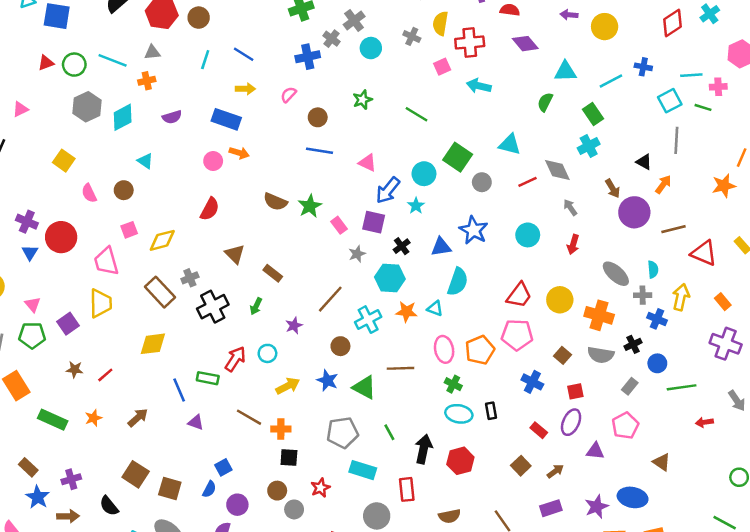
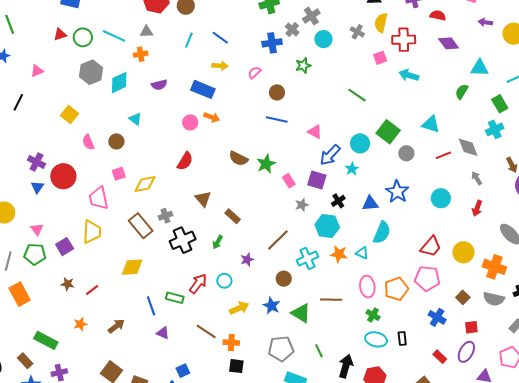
green star: (362, 100) -> (303, 66), moved
green rectangle: (53, 420) -> (46, 340), moved

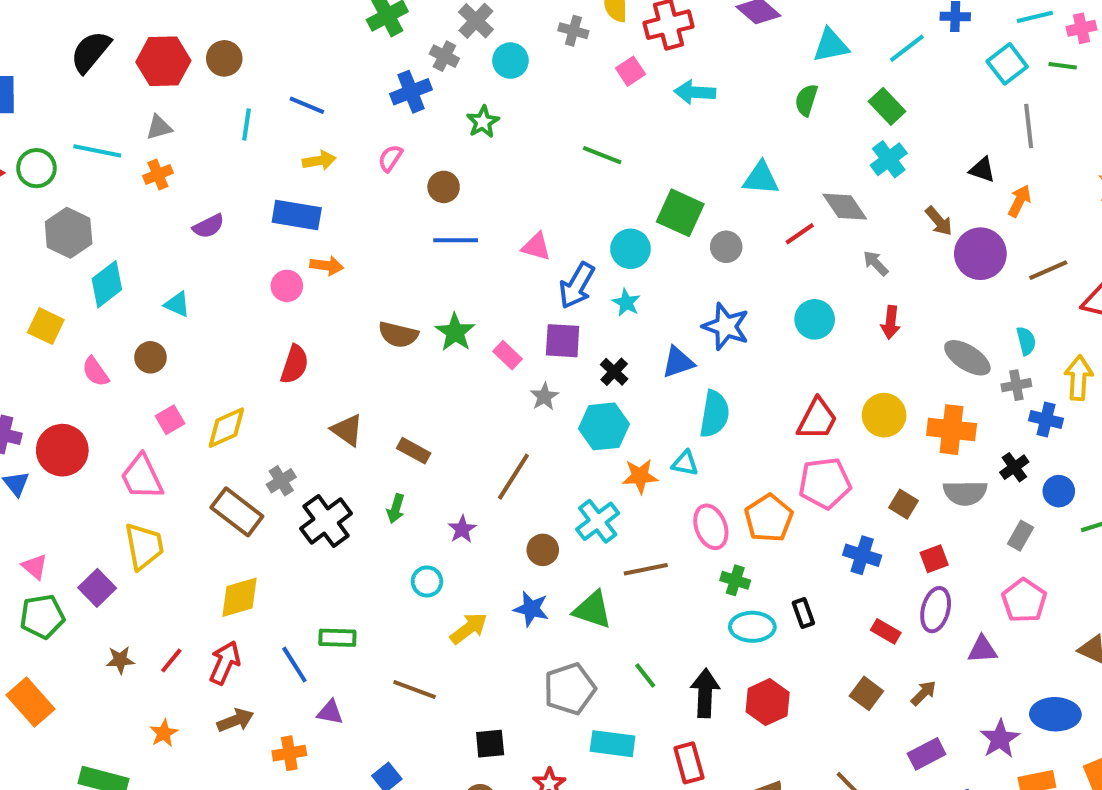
cyan diamond: (119, 83) -> (107, 284), moved
cyan cross: (307, 259) -> (598, 521), moved
red arrow: (198, 284) -> (225, 663), moved
brown arrow: (116, 326) -> (235, 720), turned 30
orange cross: (231, 343) -> (289, 753), moved

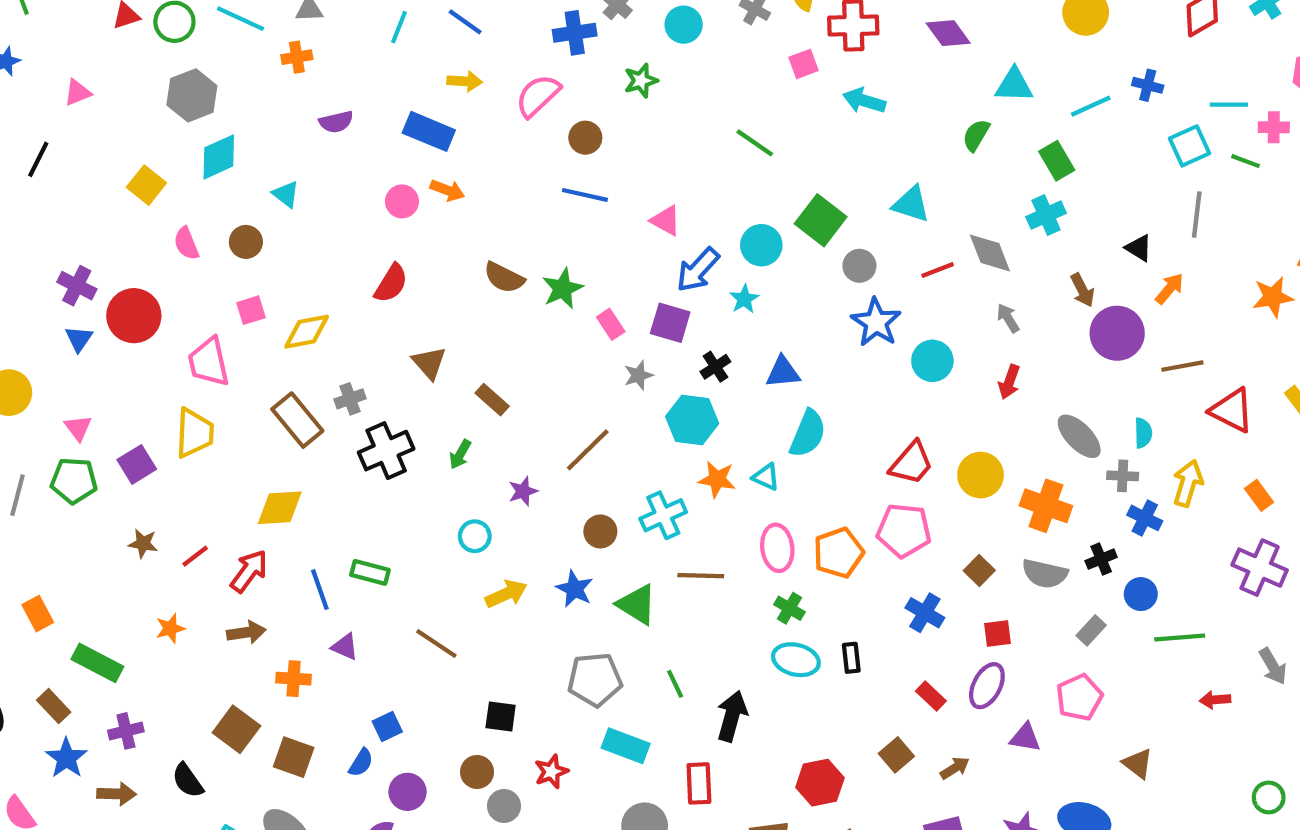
pink semicircle: (390, 158) -> (538, 96), size x1.6
blue star: (726, 326) -> (876, 322), moved
orange rectangle: (30, 702) -> (38, 614), moved, size x0.7
red hexagon: (768, 702) -> (820, 783), moved

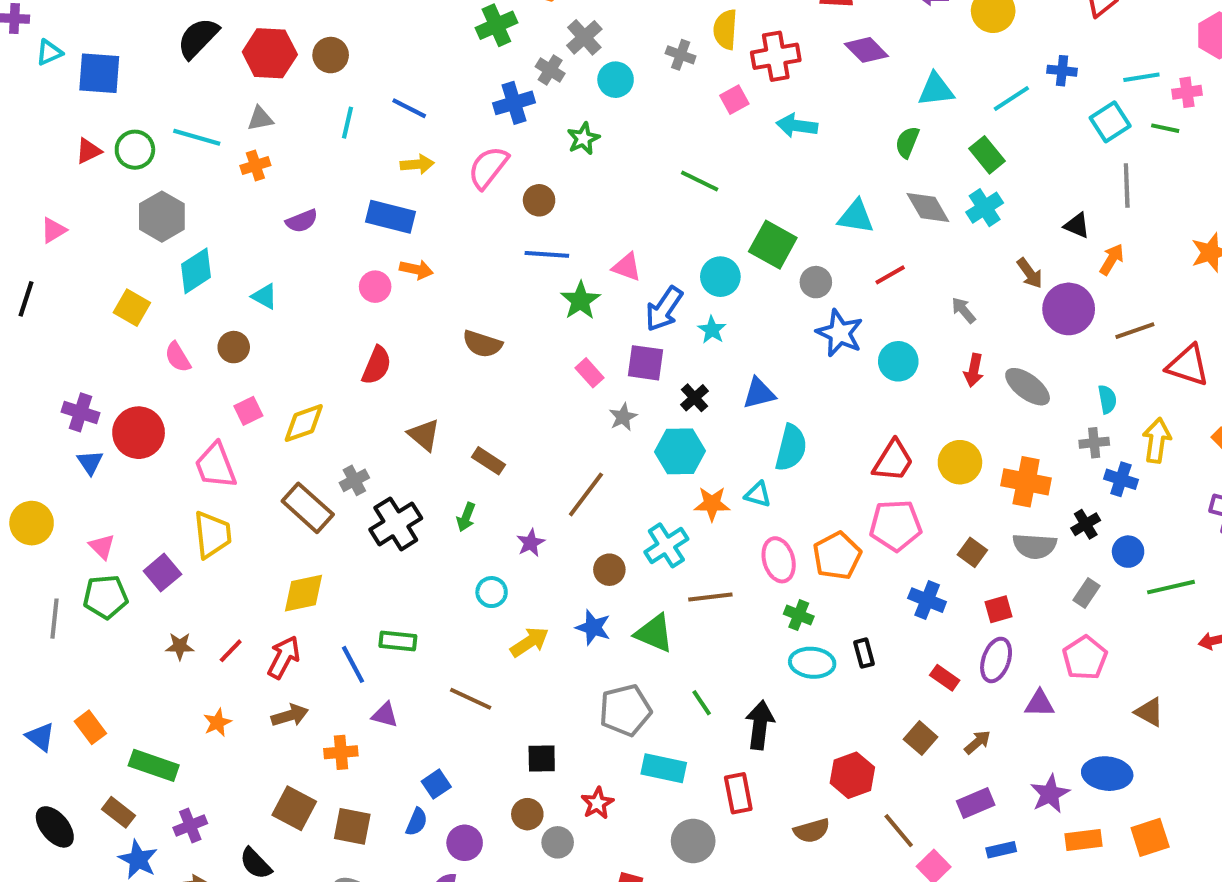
gray diamond: (990, 253) -> (928, 207), moved
green star: (563, 289) -> (580, 301), moved
gray ellipse: (1079, 436) -> (1028, 387), moved

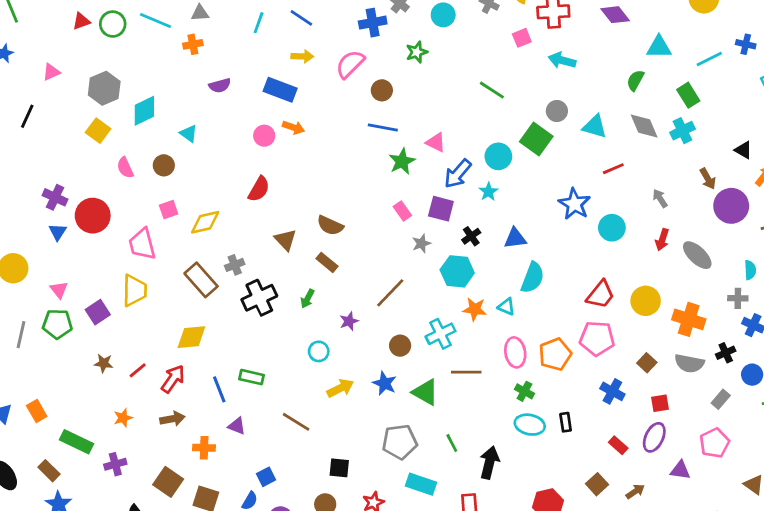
gray hexagon: (162, 217) -> (104, 88), moved
gray circle: (816, 282) -> (557, 111), moved
brown semicircle: (482, 344) -> (330, 225), moved
purple cross: (190, 826) -> (115, 464), moved

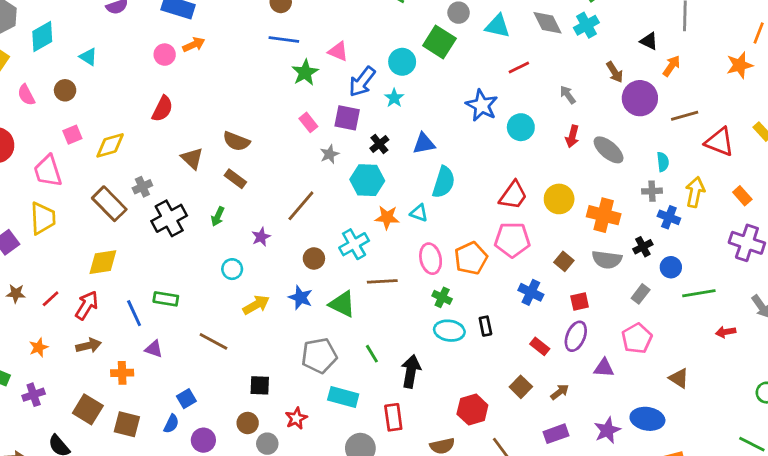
orange arrow: (293, 127) -> (194, 45), turned -40

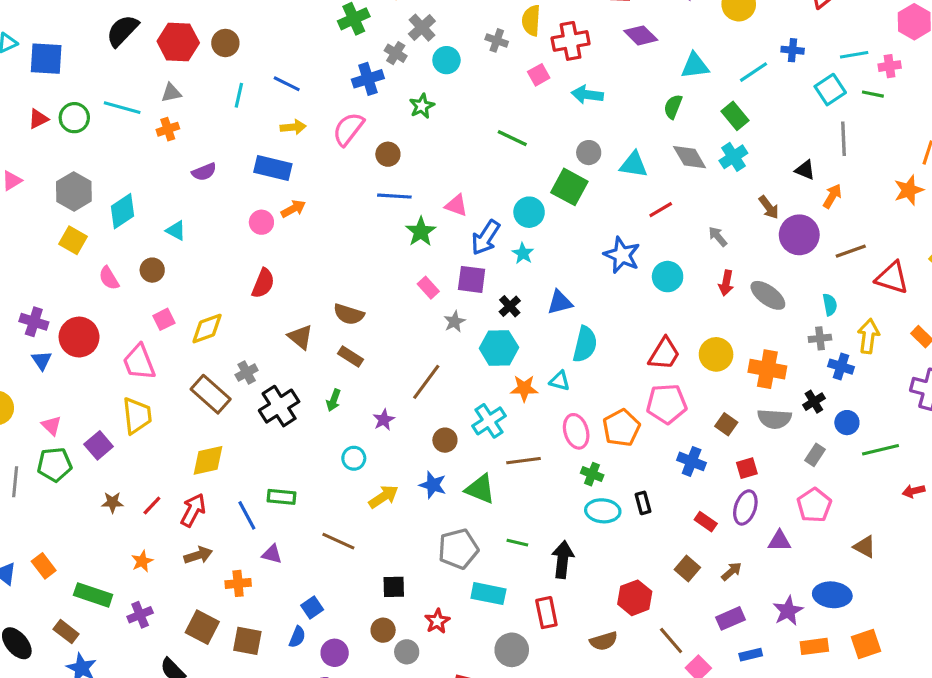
green line: (372, 354) -> (517, 543), turned -42

